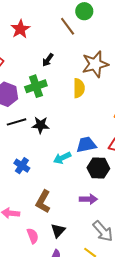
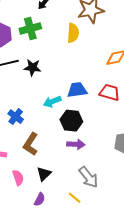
blue cross: (22, 166) -> (16, 117), moved
black hexagon: (98, 168) -> (71, 121), moved

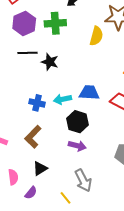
blue cross: (16, 117) -> (37, 103), moved, turned -35
pink semicircle: (18, 178) -> (13, 177), moved

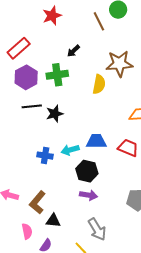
black star: (50, 62) -> (55, 114), turned -30
brown L-shape: (33, 137) -> (37, 202), moved
black triangle: (40, 168) -> (53, 221), turned 42

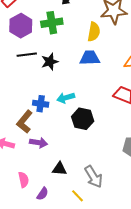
blue trapezoid: (96, 141) -> (90, 58), moved
purple arrow: (89, 195) -> (39, 143), moved
brown L-shape: (37, 202) -> (25, 122), moved
black triangle: (53, 221) -> (60, 169), moved

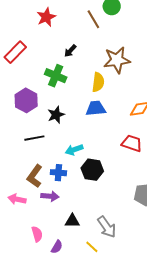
green cross: (52, 23) -> (56, 76), turned 35
purple hexagon: (21, 26) -> (26, 100), moved
black line: (27, 55) -> (34, 138), moved
blue cross: (41, 104) -> (58, 173), moved

